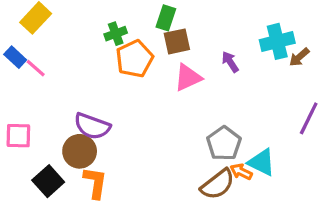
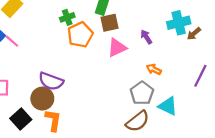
orange arrow: (241, 172) -> (154, 69), moved

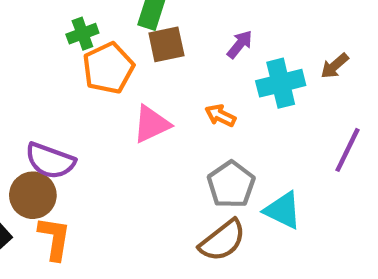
cyan cross: (179, 23) -> (281, 83), moved
purple arrow: (146, 37) -> (240, 44), moved, turned 72
pink triangle: (117, 48) -> (151, 124), moved
orange arrow: (154, 69) -> (220, 115), moved

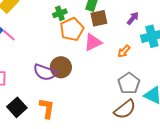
orange arrow: (220, 115) -> (124, 51), turned -72
pink triangle: (151, 124) -> (93, 42), moved
brown circle: (33, 195) -> (61, 67), moved

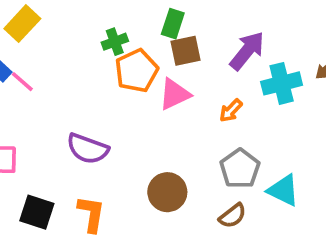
purple arrow: (133, 18) -> (247, 51), size x1.6
brown circle: (61, 67) -> (167, 192), moved
black square: (17, 107) -> (37, 212), turned -30
brown semicircle: (125, 109) -> (233, 216), size x0.7

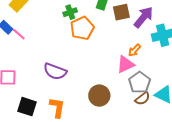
brown square: (185, 51) -> (121, 12), moved
pink triangle: (175, 94) -> (125, 64), moved
brown semicircle: (233, 216) -> (143, 99), moved

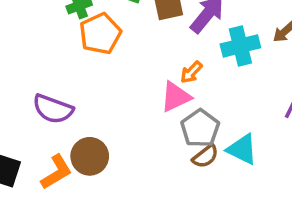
brown circle: (99, 96) -> (90, 156), moved
orange L-shape: (57, 108) -> (56, 172), turned 50

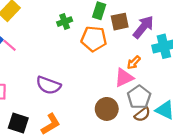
orange pentagon: (100, 34) -> (94, 39), moved, turned 30
brown circle: (90, 156) -> (107, 109), moved

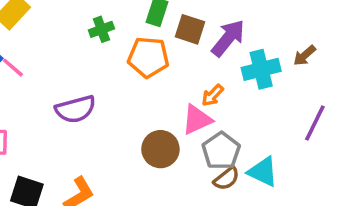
brown square: (120, 22) -> (190, 29), turned 30
purple semicircle: (48, 85) -> (75, 109), moved, turned -35
brown circle: (107, 109) -> (160, 149), moved

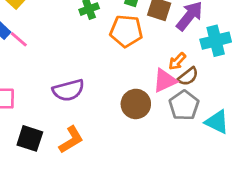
purple semicircle: (75, 109) -> (68, 90), moved
brown semicircle: (226, 179) -> (188, 76), moved

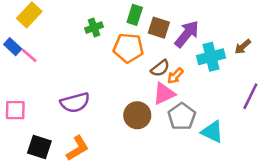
brown semicircle: (188, 76) -> (160, 68), moved

